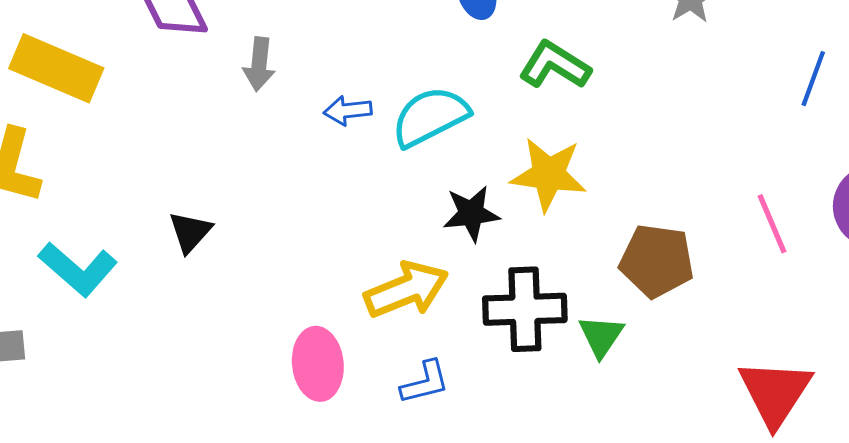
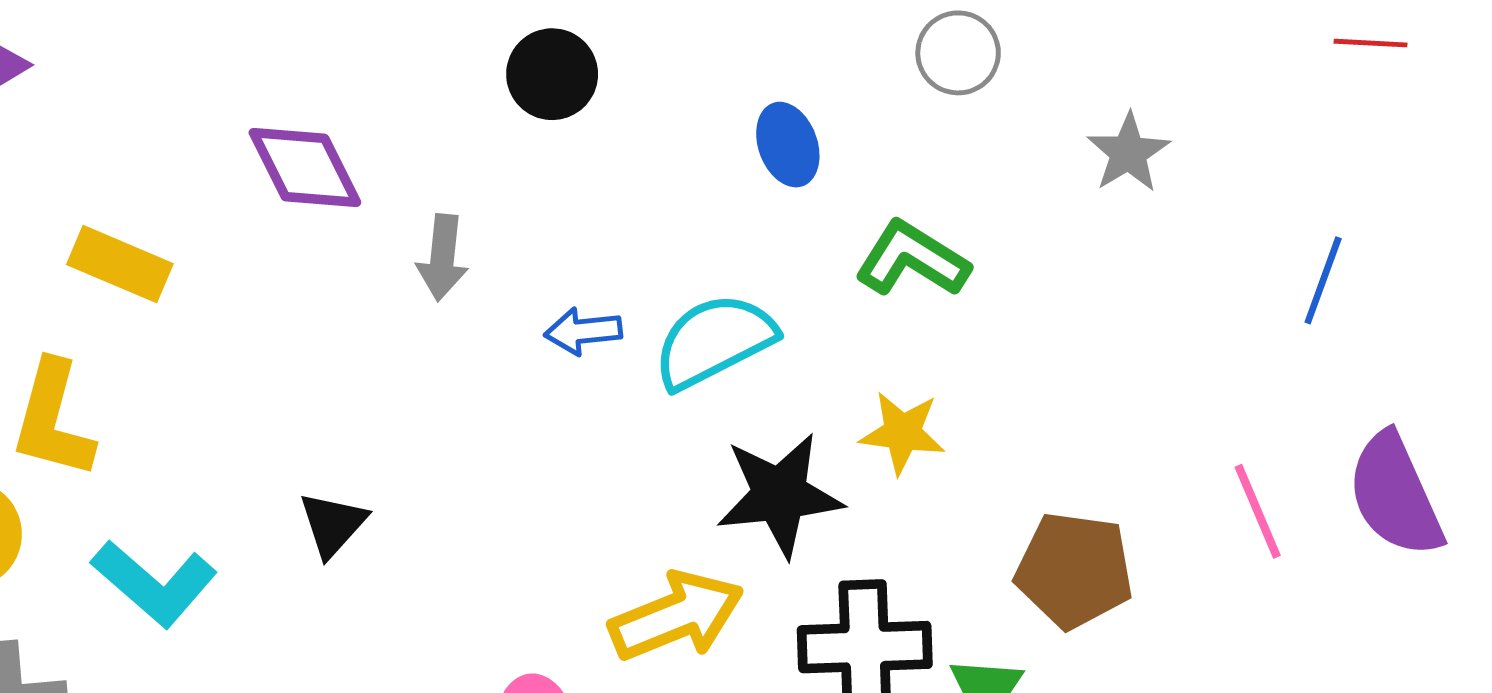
yellow rectangle: (56, 68) -> (120, 264), size x0.7
yellow star: (549, 174) -> (902, 433), size x0.7
black star: (471, 213) -> (780, 495), size x1.4

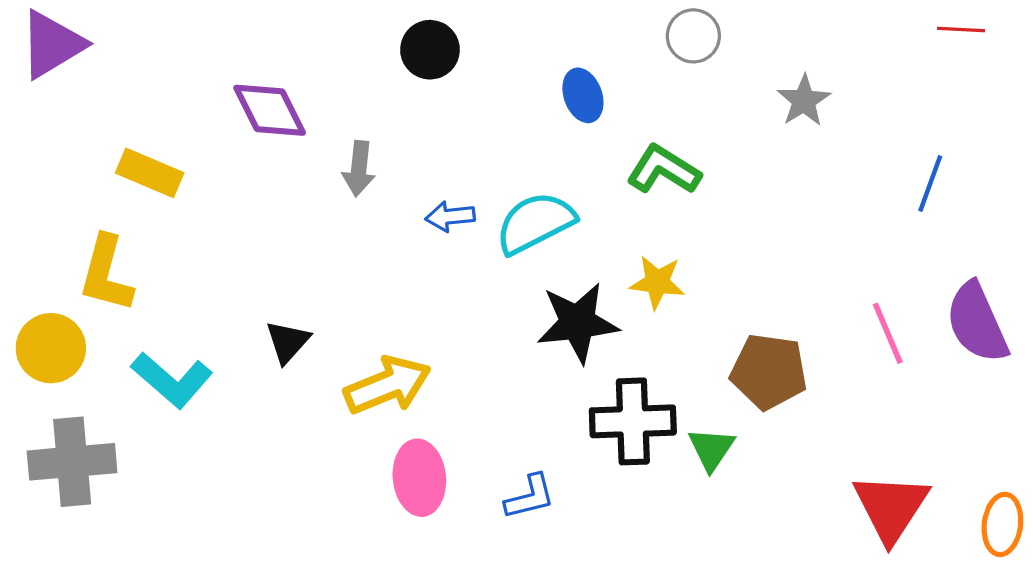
yellow arrow: (677, 616) -> (388, 385), moved

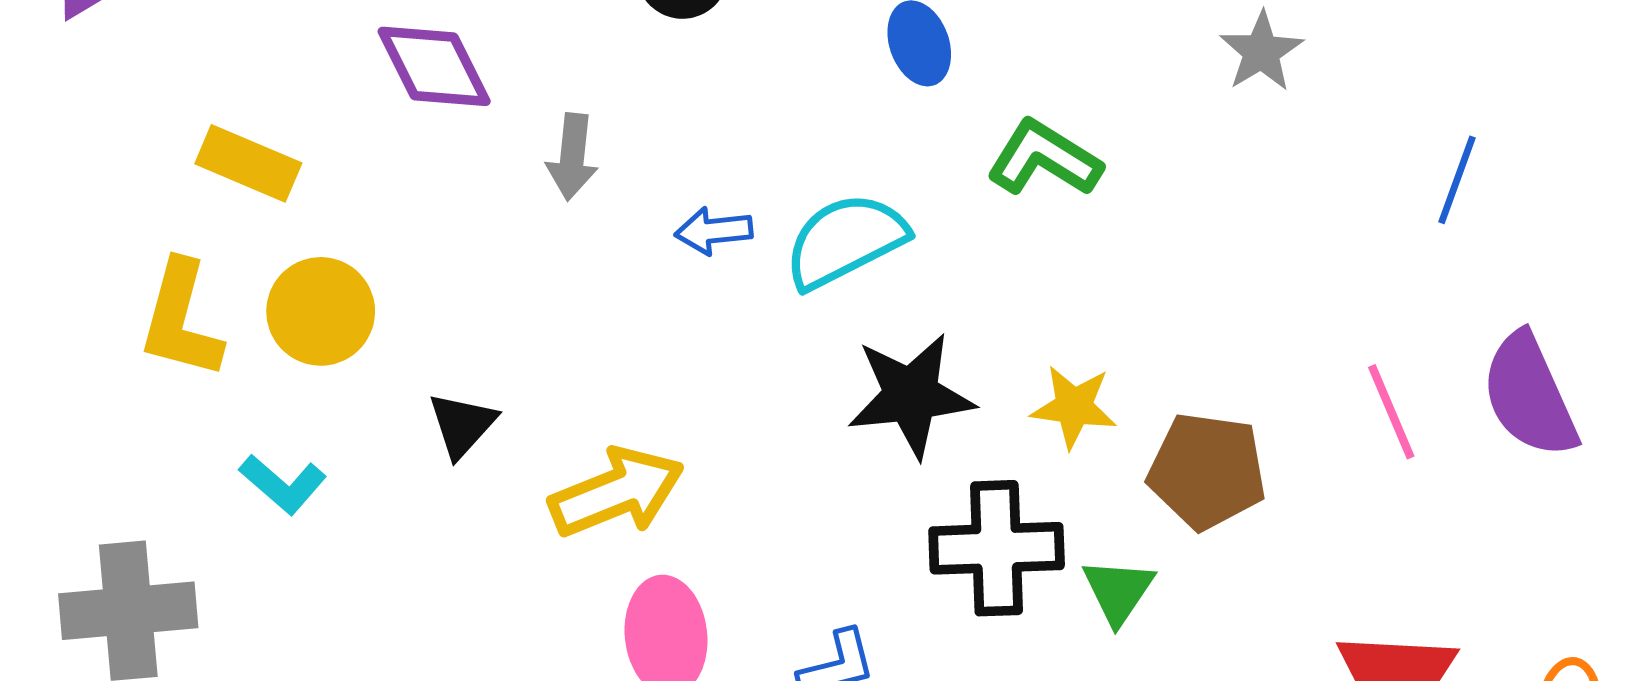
yellow star: (657, 282) -> (1074, 407), moved
yellow circle: (51, 348) -> (321, 311), moved
cyan L-shape: (172, 380) -> (283, 484), size x0.7

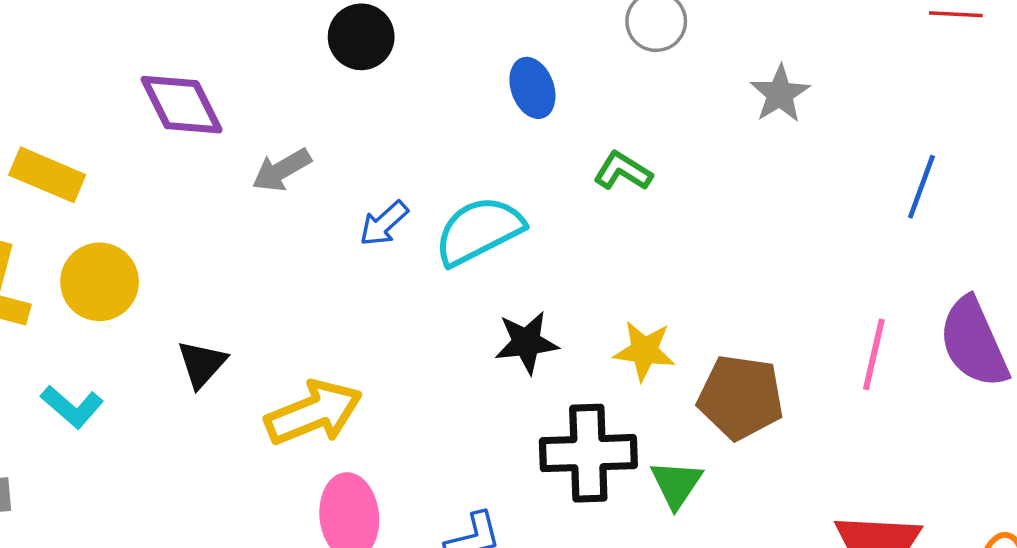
gray arrow: (572, 157) -> (281, 170), turned 54
green L-shape: (1044, 158) -> (623, 171), size x0.7
blue arrow: (714, 231) -> (384, 224), turned -36
black star: (911, 395) -> (527, 342), size x0.7
pink line: (1391, 412) -> (874, 354), turned 36

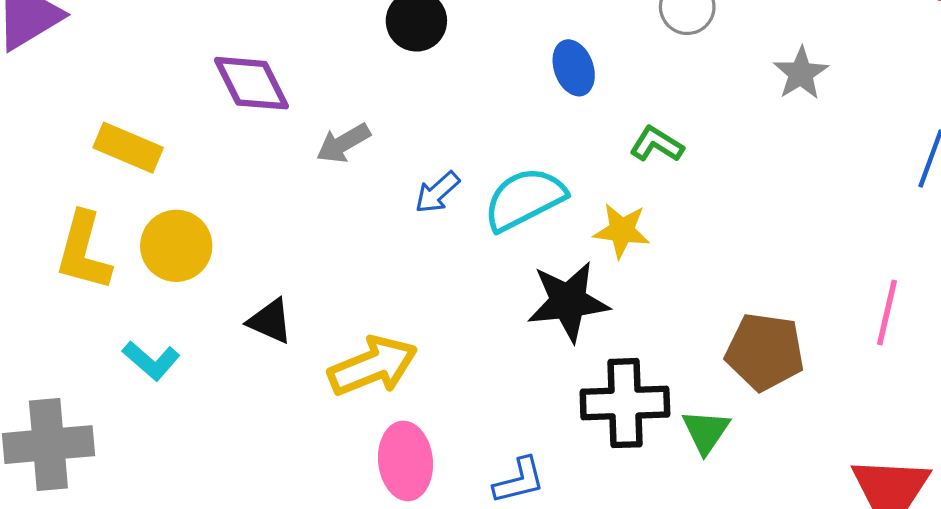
black star: (527, 342) -> (568, 302), size x1.4
yellow star: (644, 351) -> (622, 231), moved
black triangle: (202, 364) -> (270, 321), turned -48

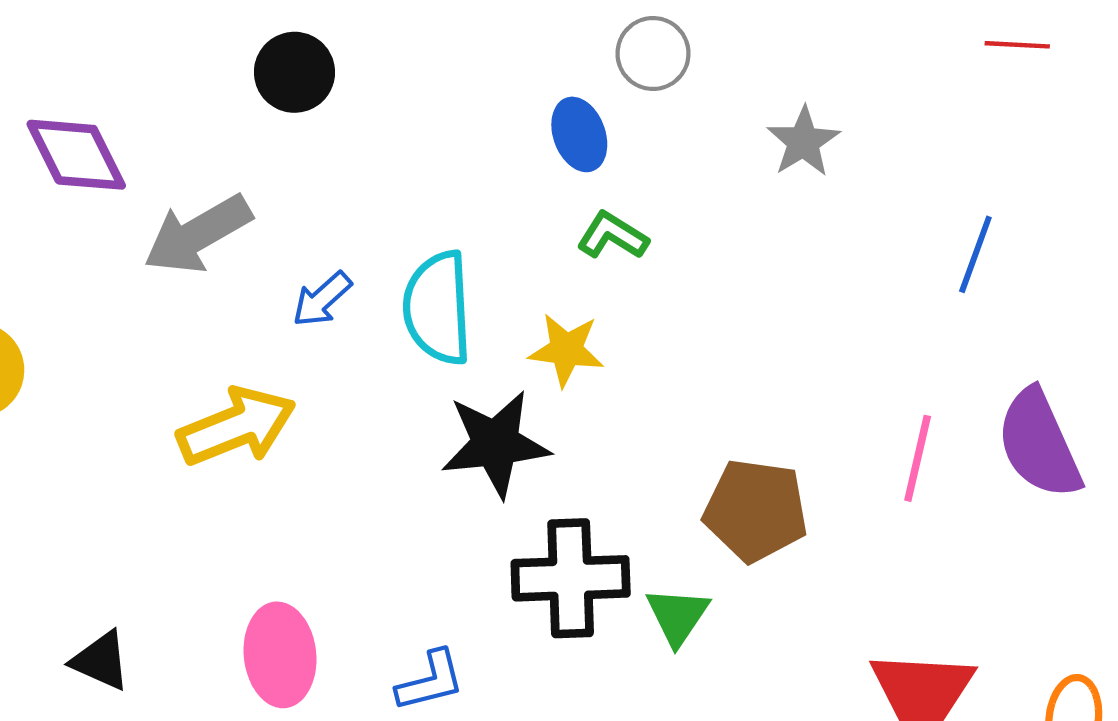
blue ellipse: (574, 68) -> (579, 134), moved
gray arrow: (343, 143) -> (198, 234), size x1.5
cyan semicircle: (525, 199) -> (438, 308), turned -66
black triangle: (270, 321) -> (101, 661), moved
yellow arrow: (373, 366) -> (237, 426), moved

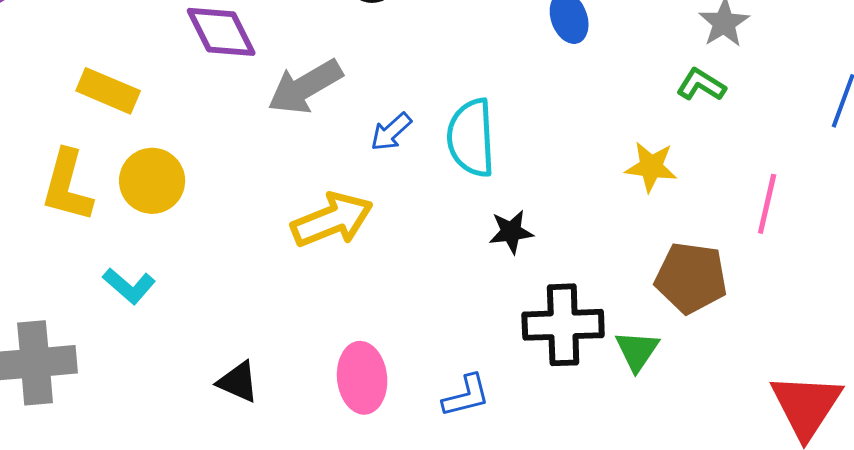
green L-shape: (613, 236) -> (701, 85), moved
yellow star: (566, 350) -> (651, 167), moved
black star: (495, 444) -> (511, 232), size x0.6
pink line: (918, 458) -> (767, 204), moved

